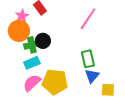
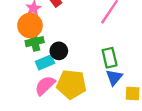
black circle: (43, 41) -> (59, 51), moved
green cross: (32, 45) -> (35, 42), moved

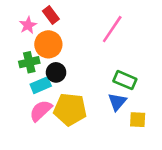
orange circle: (30, 25) -> (48, 44), moved
green rectangle: (110, 58) -> (125, 80), moved, turned -54

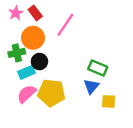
pink star: (28, 25) -> (16, 13), moved
pink line: (112, 29) -> (65, 25), moved

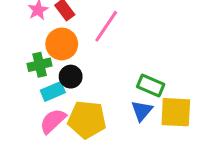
yellow square: (109, 101) -> (176, 112), moved, size x1.6

